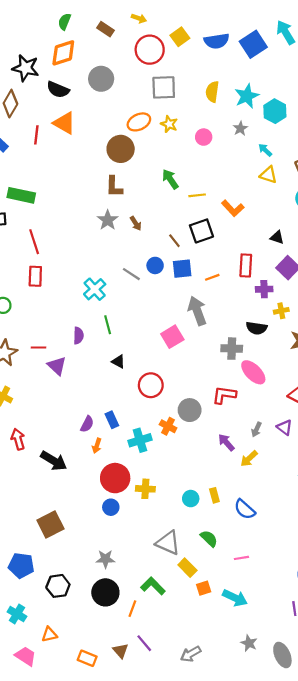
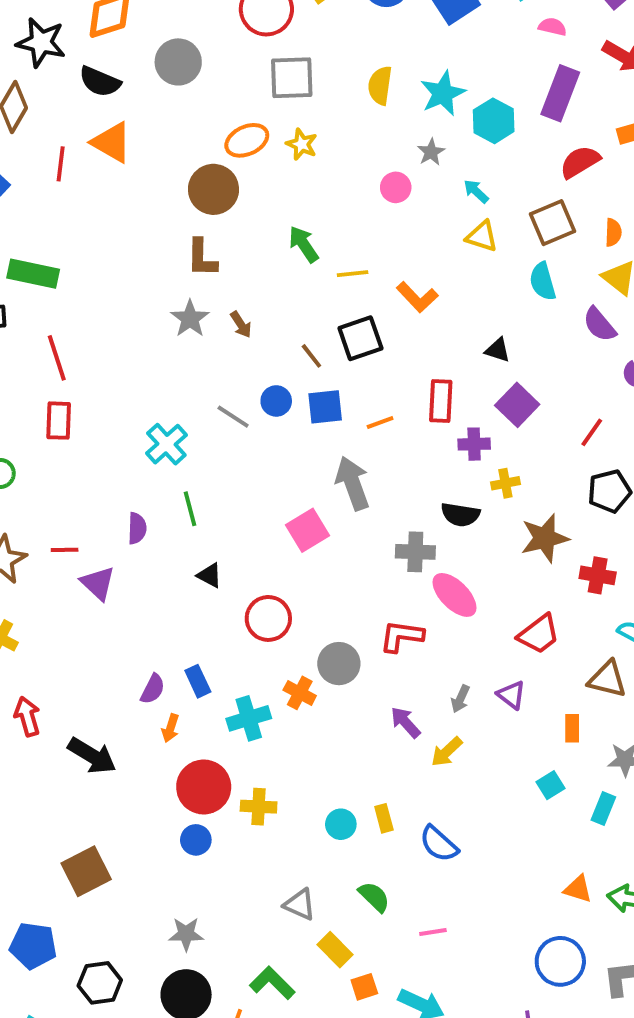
pink circle: (204, 137) -> (396, 187), moved
gray triangle: (168, 543) -> (300, 905), size x0.7

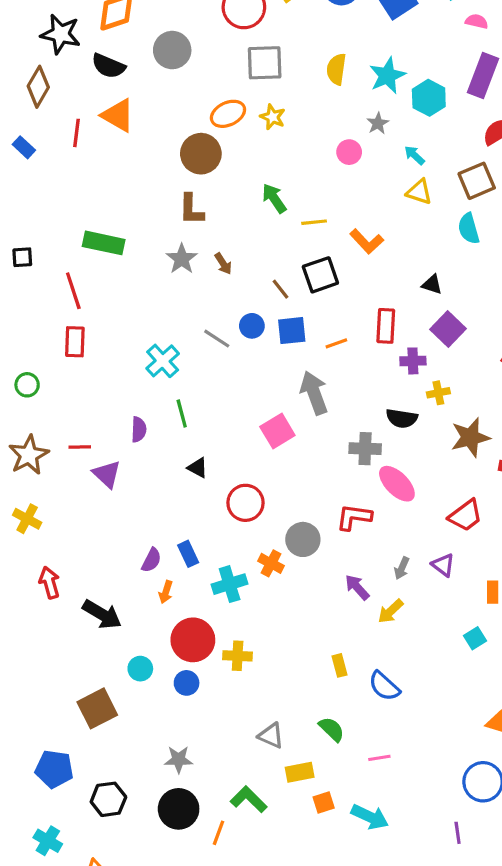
green rectangle: (33, 274) -> (104, 243), moved
cyan circle: (341, 824) -> (140, 669), moved
yellow rectangle: (335, 950) -> (300, 772), turned -56

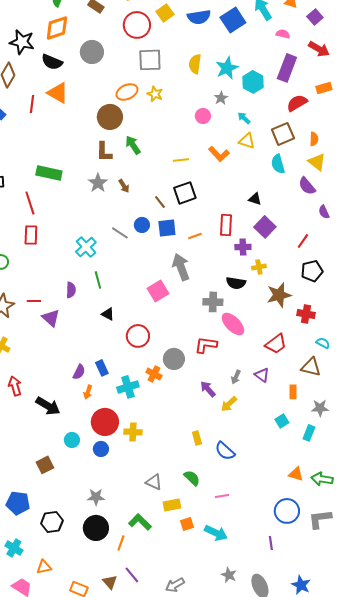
green arrow: (274, 198) -> (133, 145), moved
orange L-shape: (367, 241) -> (219, 154), moved
brown square: (97, 708) -> (45, 465), size x0.7

